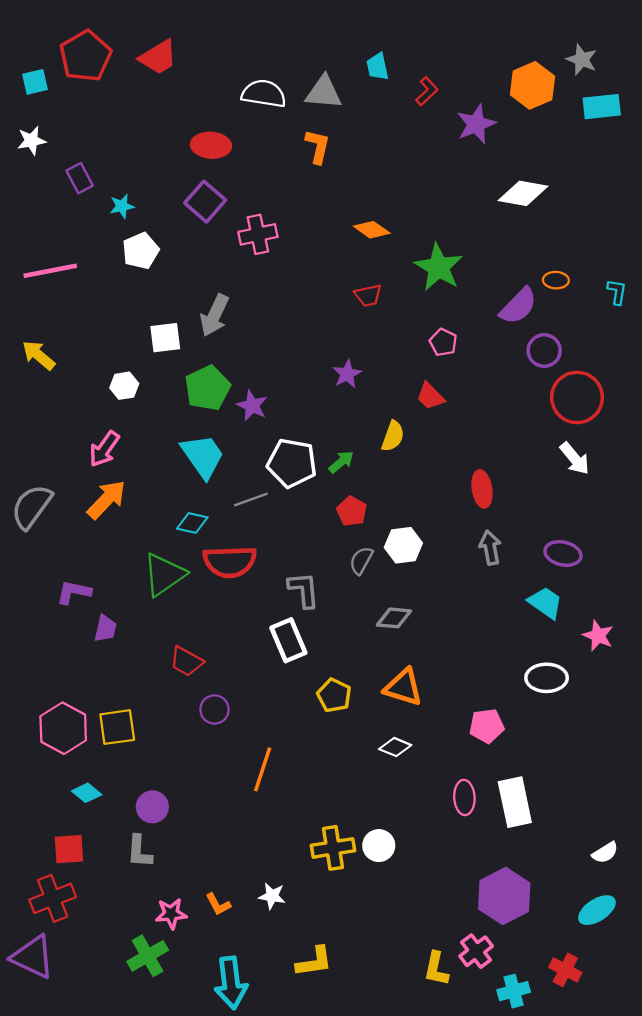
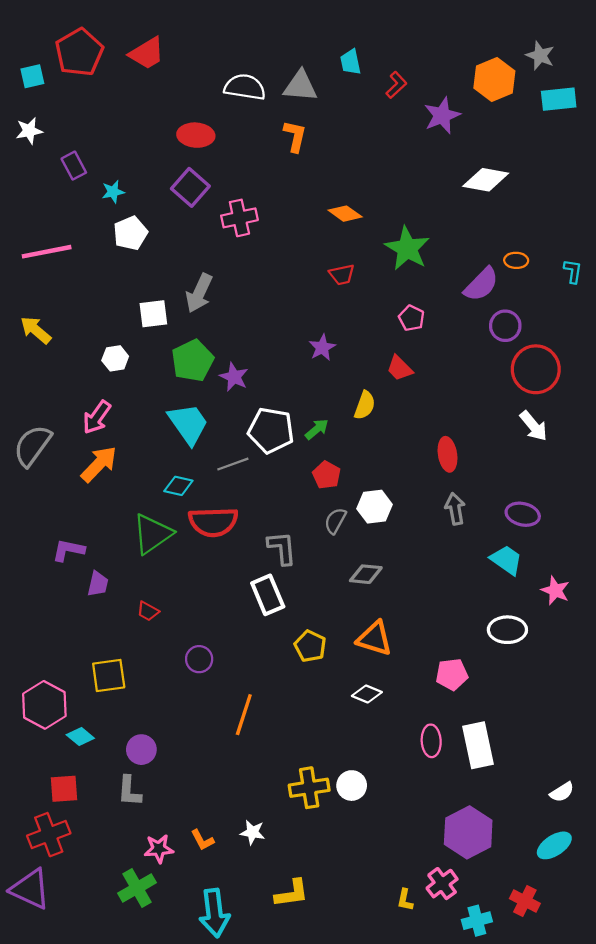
gray semicircle: (32, 507) -> (32, 446), moved
red trapezoid: (186, 661) -> (148, 611), moved, size x0.7
pink hexagon: (63, 728) -> (44, 705), moved
yellow L-shape: (436, 969) -> (405, 900), size x0.7

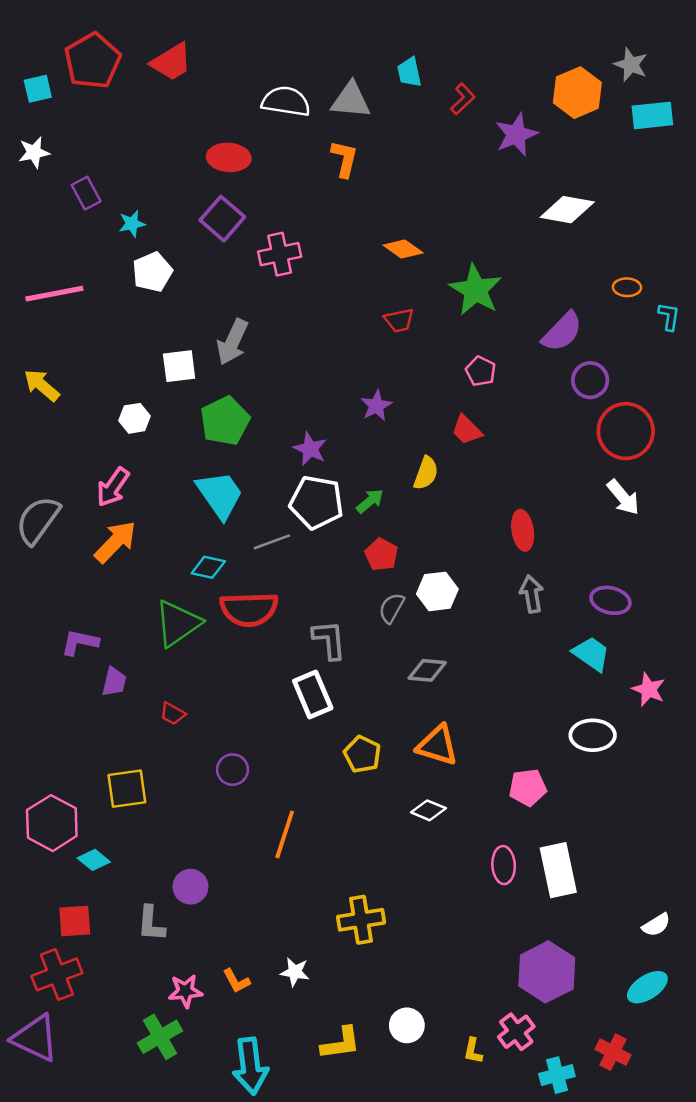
orange ellipse: (516, 260) -> (627, 287), moved
purple star: (234, 377) -> (310, 449), moved
purple circle: (141, 750) -> (190, 887), moved
white circle: (352, 786) -> (407, 1025), moved

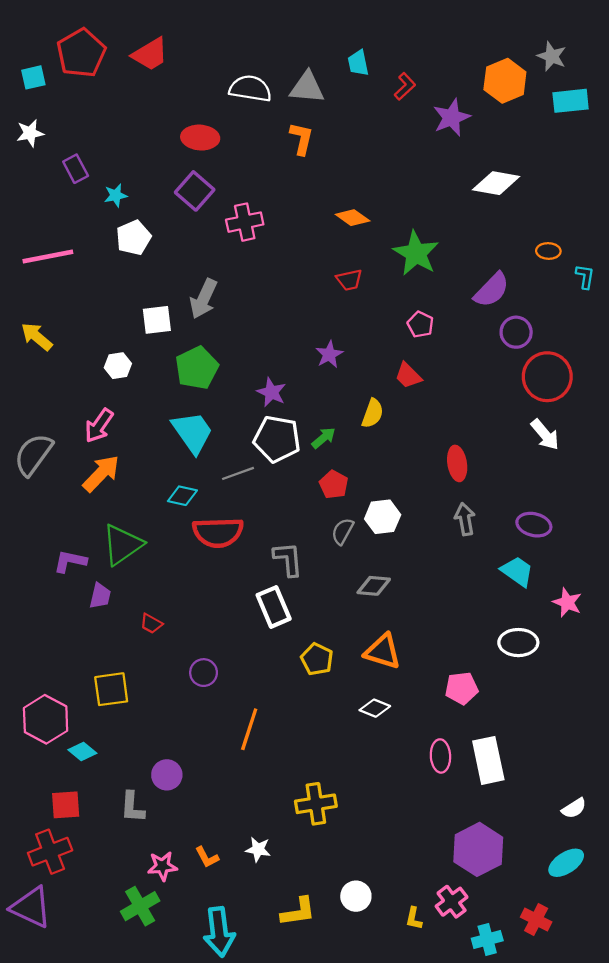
green triangle: (178, 623) -> (122, 545), moved

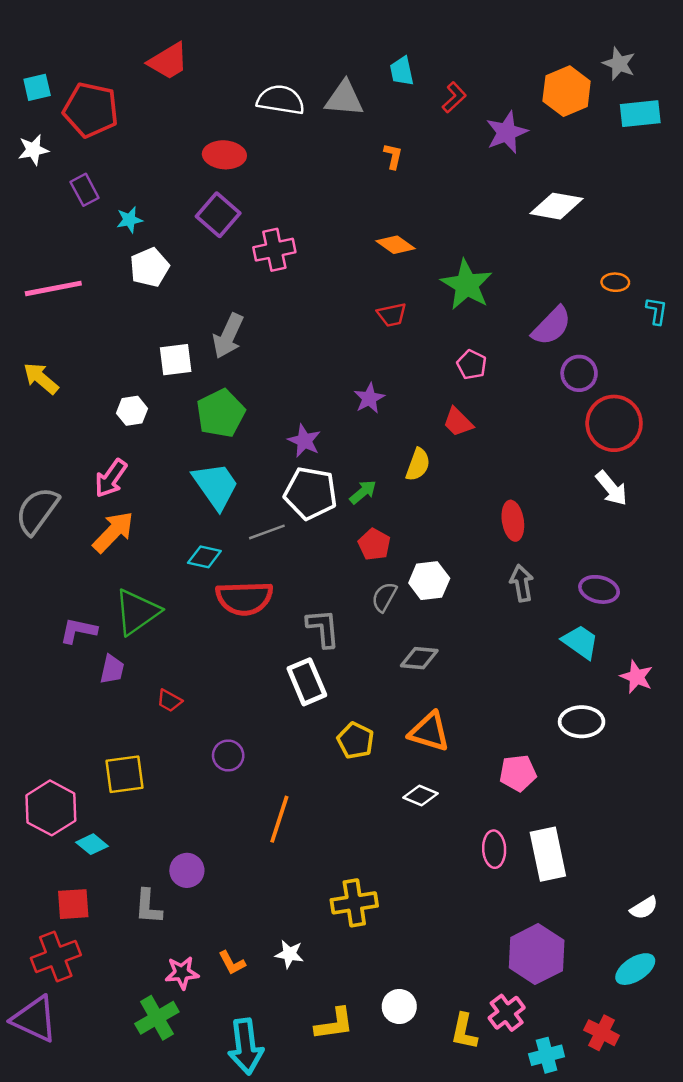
red pentagon: (81, 53) -> (91, 110), moved, turned -30
orange L-shape: (301, 139) -> (393, 156), moved, size x0.7
yellow L-shape: (414, 918) -> (464, 1031), size x1.4

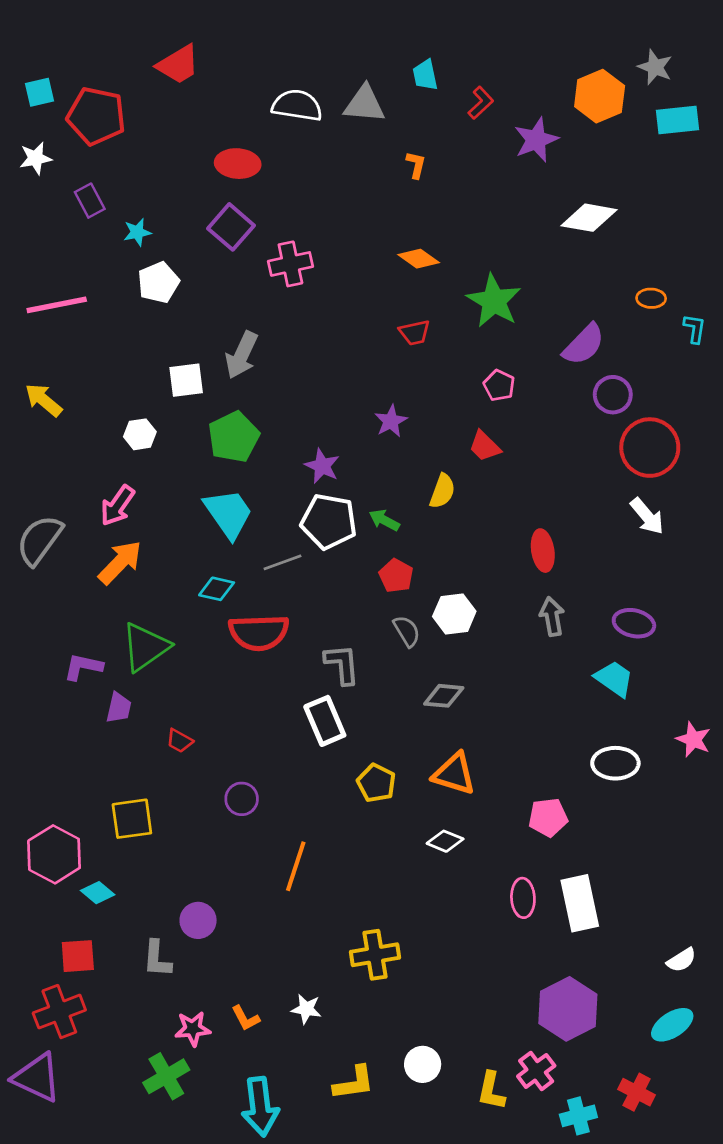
green arrow: (363, 492) -> (384, 520), turned -112
gray semicircle: (384, 597) -> (407, 631), turned 120
pink star: (637, 677) -> (693, 739), moved

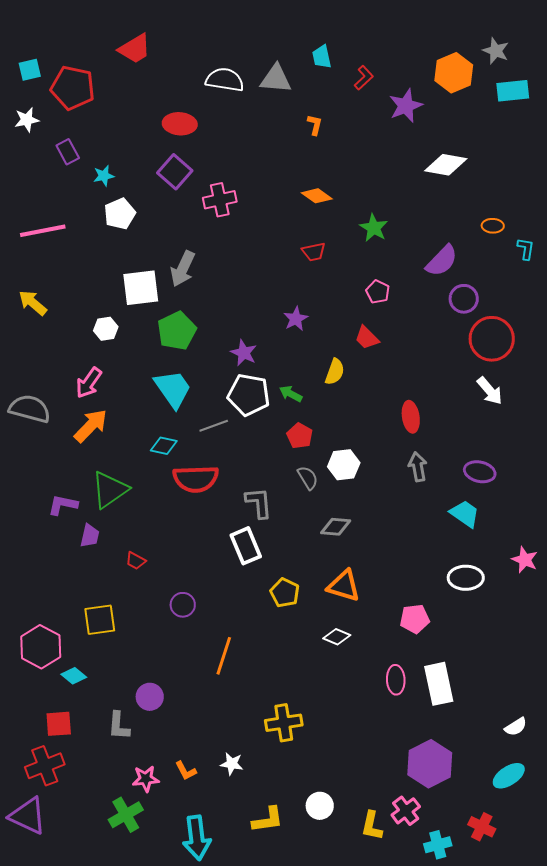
green star: (494, 301) -> (374, 228), size x0.7
white square: (186, 380) -> (141, 288), size x1.4
gray semicircle: (40, 540) -> (30, 409), turned 69

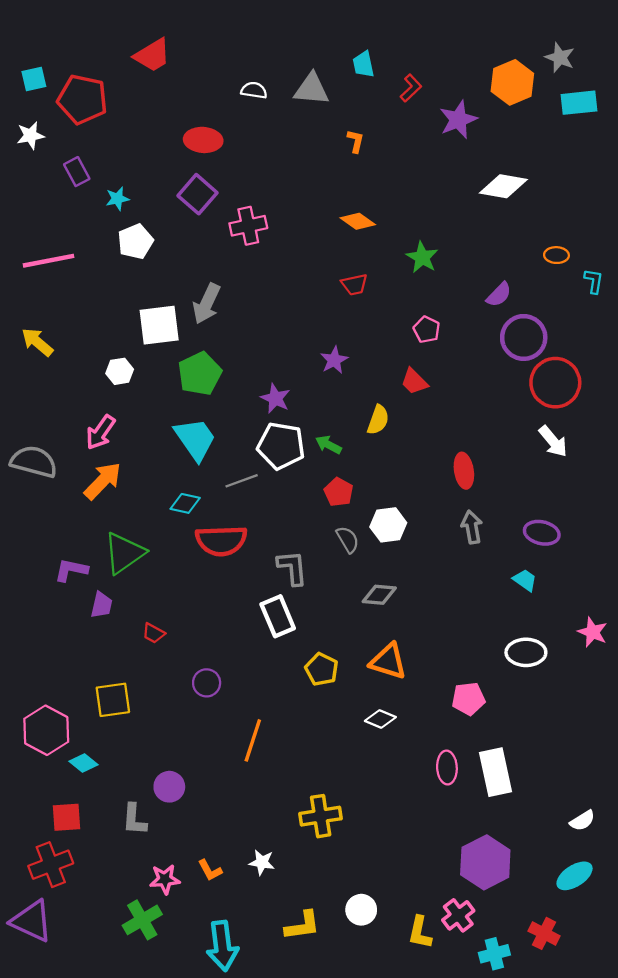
white semicircle: (225, 80) -> (254, 90), size x0.6
purple semicircle: (442, 261) -> (499, 295), size x0.7
purple circle: (464, 299) -> (524, 337), size x1.4
cyan trapezoid: (465, 514) -> (525, 580), size x0.7

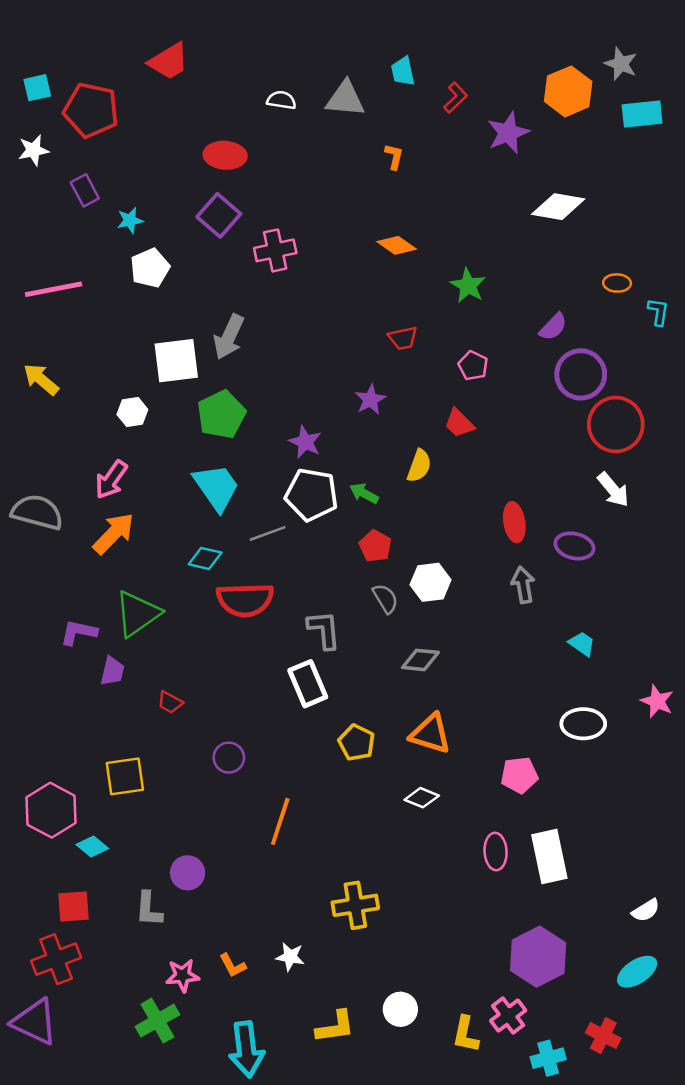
red trapezoid: (354, 284) -> (403, 338), moved
purple ellipse: (542, 533) -> (574, 546), moved

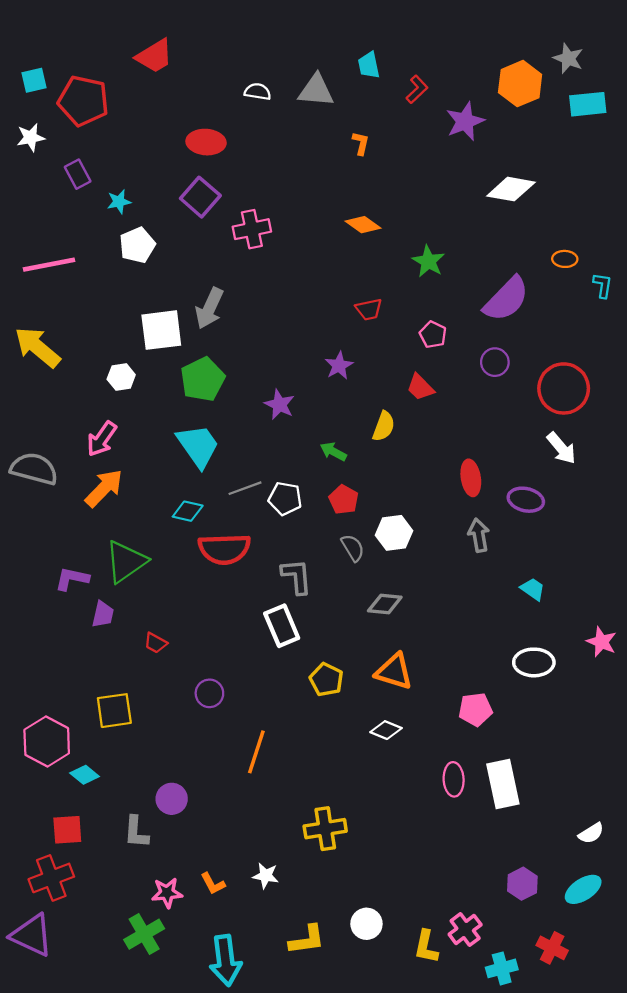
purple semicircle: (553, 327) -> (506, 299), size x1.8
purple circle: (581, 374) -> (495, 362), moved, size x0.6
yellow arrow: (41, 379) -> (38, 347), size x1.4
white pentagon: (311, 495) -> (285, 499), moved, size x0.7
purple hexagon: (538, 957) -> (522, 884), moved, size x0.6

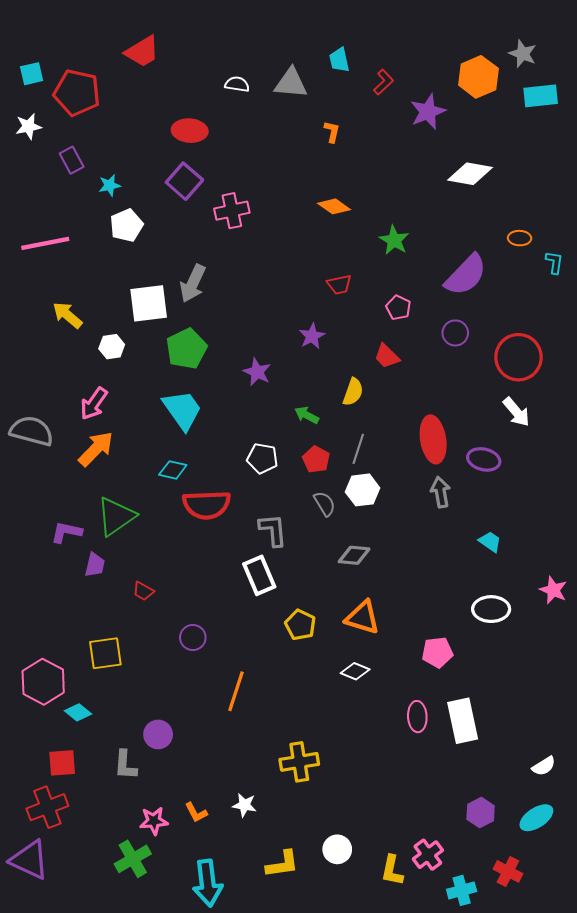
yellow arrow: (38, 347) -> (67, 315), moved, size x0.7
red ellipse: (471, 478) -> (433, 439), size x1.4
gray line: (245, 488) -> (358, 449), moved, turned -52

